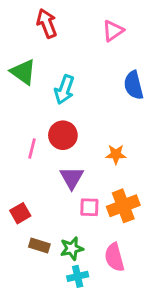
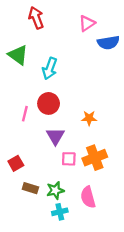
blue semicircle: (134, 85) -> (108, 43), moved, turned -85

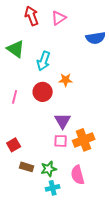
pink triangle: (87, 23) -> (59, 18), moved
pink line: (25, 114) -> (15, 97), moved
orange star: (89, 118) -> (66, 80), moved
purple triangle: (55, 136) -> (63, 121), moved

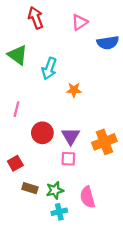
pink triangle: (59, 18) -> (80, 22), moved
red circle: (43, 92) -> (42, 133), moved
orange cross: (84, 140) -> (104, 142), moved

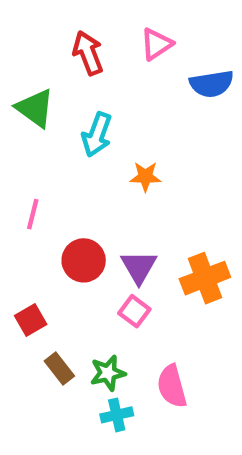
red arrow: (36, 18) -> (88, 53), moved
pink square: (68, 159) -> (134, 311), turned 35
brown rectangle: (30, 188) -> (59, 369), turned 35

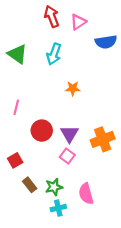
red arrow: (88, 53) -> (52, 16), moved
cyan arrow: (97, 135) -> (54, 54), moved

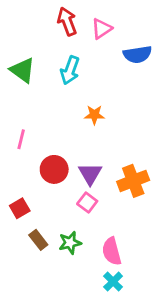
cyan cross: (58, 208) -> (113, 282), moved, turned -32

